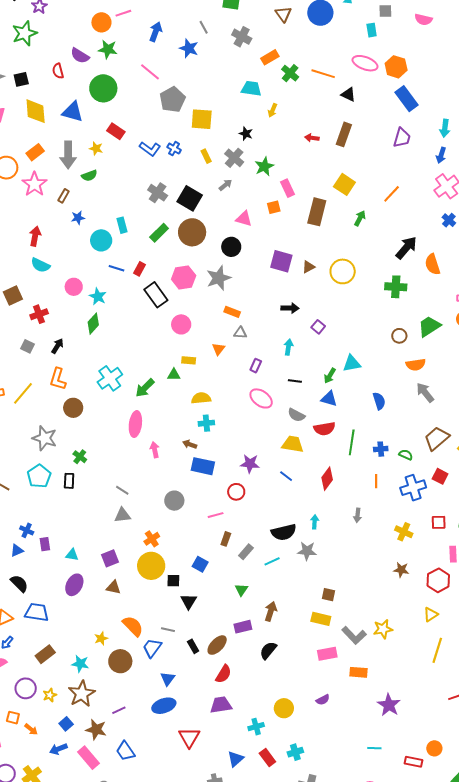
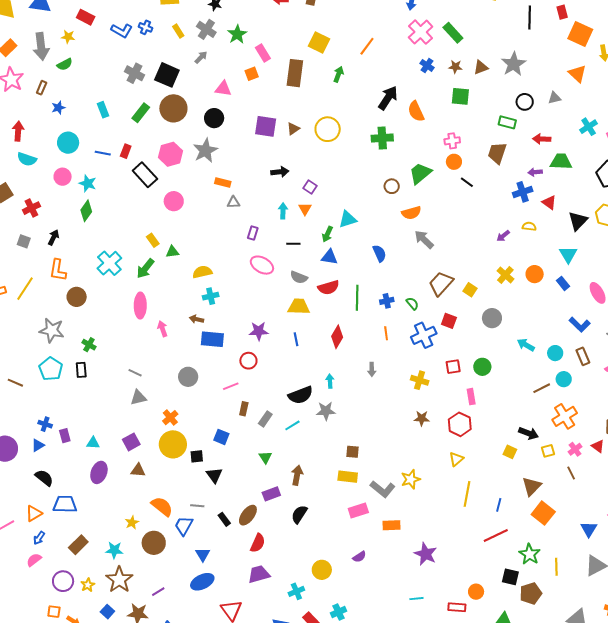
cyan circle: (101, 240) -> (68, 143), moved
orange triangle: (218, 349) -> (305, 209), moved
yellow rectangle: (189, 360) -> (153, 240), moved, turned 56
green semicircle: (406, 455) -> (412, 304), turned 32
blue line: (286, 476) -> (296, 339), turned 48

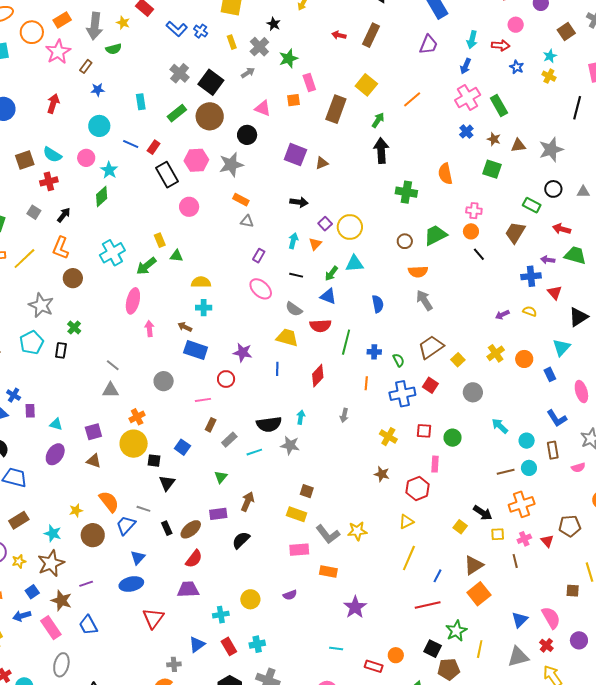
black arrow: (388, 98) -> (381, 151), moved, turned -50
yellow circle: (328, 129) -> (350, 227), moved
cyan semicircle: (27, 159) -> (52, 155), moved

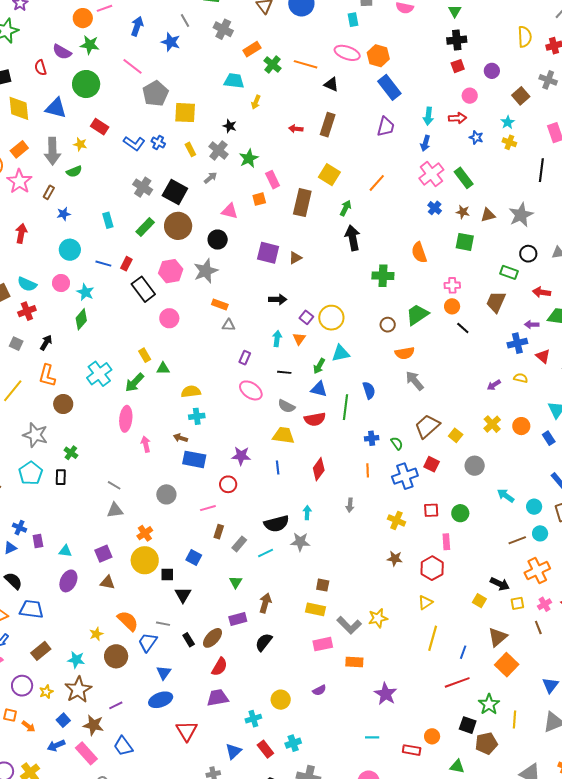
green line: (346, 342) -> (346, 407), moved

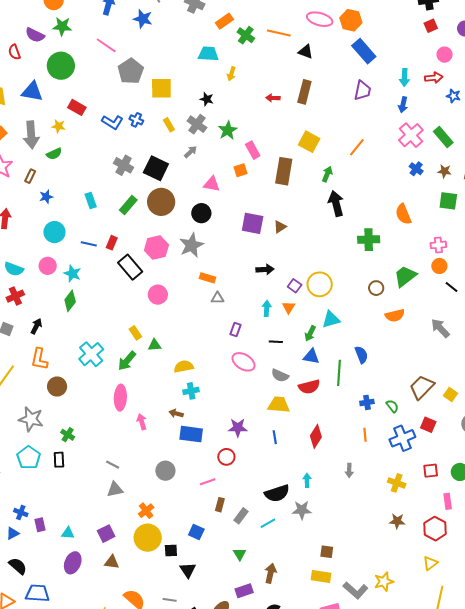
gray arrow: (415, 381) -> (440, 328), moved

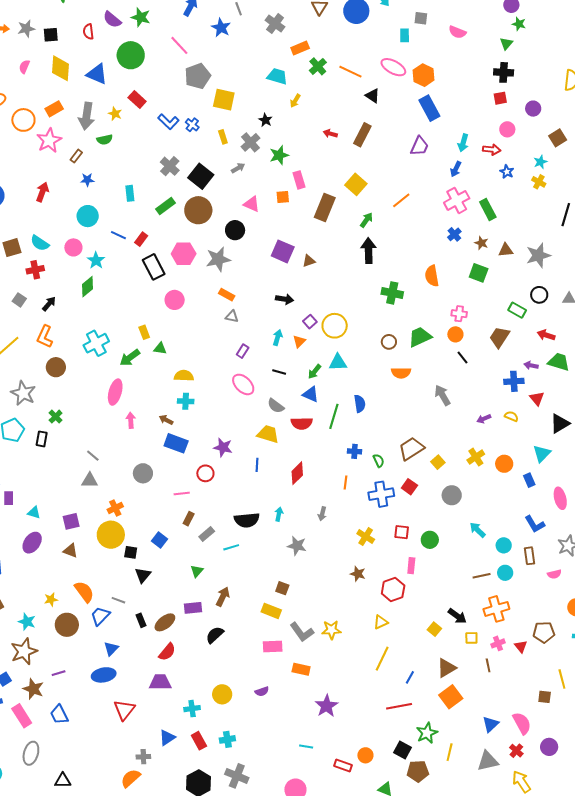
gray star: (302, 510) -> (297, 546), moved

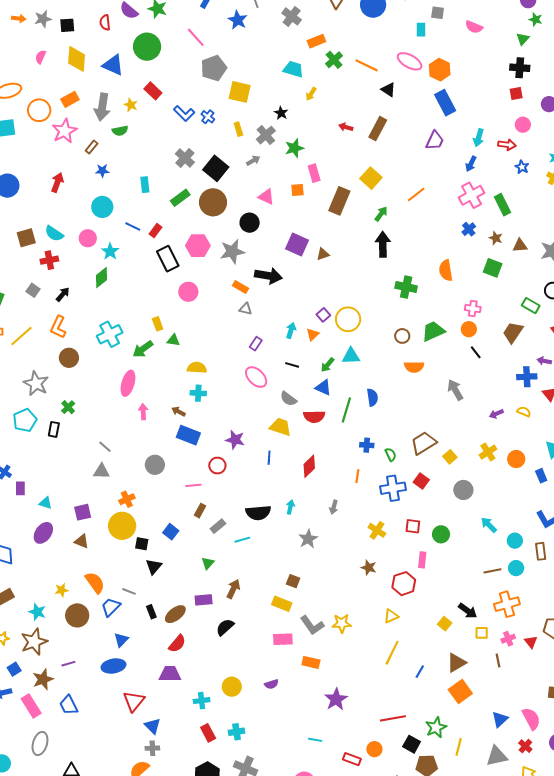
black arrow: (285, 299) -> (268, 276), moved, size x1.5
gray star: (297, 546) -> (308, 539), turned 30
brown star: (33, 689) -> (43, 679), turned 30
red line: (399, 706) -> (393, 718), moved
blue triangle: (167, 738) -> (153, 726), moved, turned -42

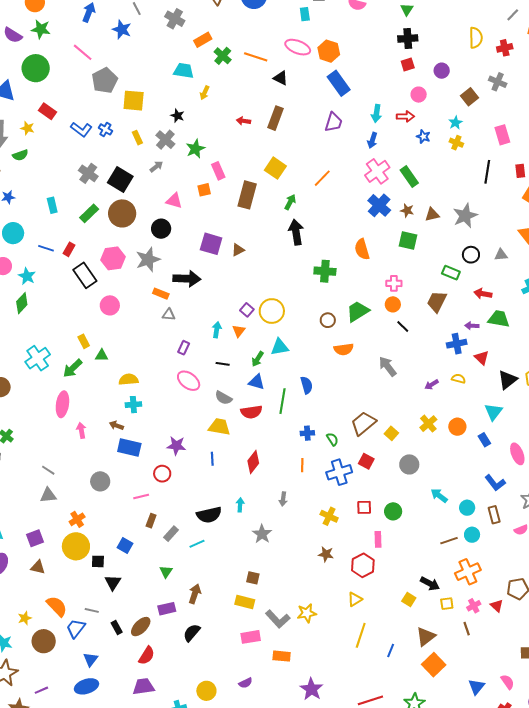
blue cross: (469, 229) -> (379, 205), size x1.6
pink semicircle: (531, 719) -> (507, 682), size x0.7

